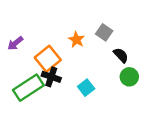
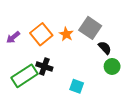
gray square: (104, 32) -> (90, 28), size x1.5
orange square: (48, 59) -> (41, 34), moved
cyan square: (86, 88) -> (77, 86), moved, turned -32

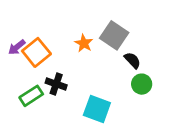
orange square: (41, 34) -> (36, 52), moved
green rectangle: (25, 76) -> (31, 96), size x0.7
cyan square: (77, 86) -> (97, 109), size x1.5

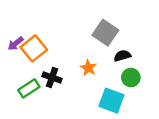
orange star: (84, 43) -> (88, 68), moved
black semicircle: (132, 60) -> (122, 56), turned -63
cyan square: (97, 109) -> (111, 101), moved

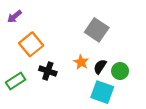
purple arrow: (16, 44) -> (14, 17), moved
black semicircle: (122, 56) -> (100, 67), moved, turned -40
green rectangle: (29, 88) -> (16, 81), moved

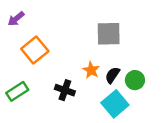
gray square: (97, 30) -> (109, 34), turned -35
black cross: (48, 71) -> (65, 90), moved
cyan square: (102, 92) -> (115, 104), turned 30

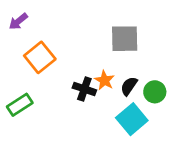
black cross: (65, 90) -> (84, 89), moved

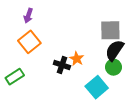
purple arrow: (18, 21) -> (28, 16), moved, turned -32
gray square: (125, 39) -> (110, 30), moved
black semicircle: (129, 86) -> (115, 50), moved, size x1.5

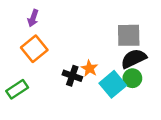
black semicircle: (115, 50) -> (134, 59), turned 30
cyan square: (97, 87) -> (113, 84), moved

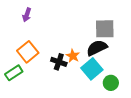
orange square: (34, 49) -> (28, 52), moved
black semicircle: (134, 59) -> (97, 48), moved
green circle: (132, 78) -> (111, 83), moved

